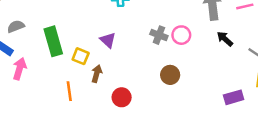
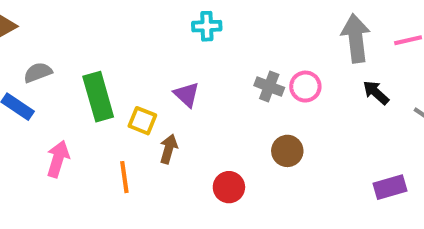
pink arrow: (20, 69) -> (58, 159), moved
red circle: (122, 97) -> (229, 187), moved

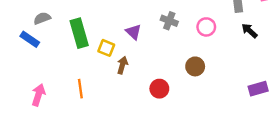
gray cross: (269, 87) -> (169, 21), moved
pink arrow: (58, 159) -> (38, 95), moved
orange line: (124, 177) -> (80, 89), moved

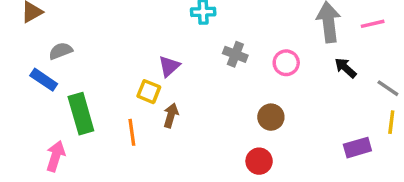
purple triangle: (133, 32) -> (169, 66), moved, turned 35
green rectangle: (79, 33) -> (81, 114), moved
orange line: (80, 89) -> (132, 132), moved
red circle: (159, 89) -> (259, 161), moved

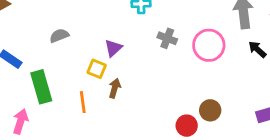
gray semicircle: (61, 51) -> (59, 36), moved
pink circle: (286, 63) -> (209, 45), size x1.5
brown circle: (271, 117) -> (210, 110), moved

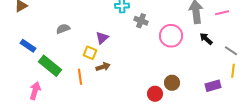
gray cross: (167, 38) -> (141, 21), moved
green rectangle: (41, 87) -> (50, 66), turned -35
brown arrow: (115, 88) -> (103, 67), turned 56

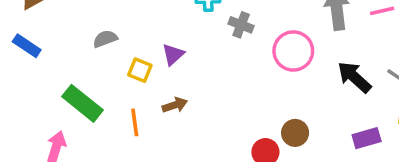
black arrow: (206, 39) -> (354, 77), moved, size x1.5
blue rectangle: (28, 46) -> (27, 46), moved
yellow square: (90, 53) -> (140, 70), moved

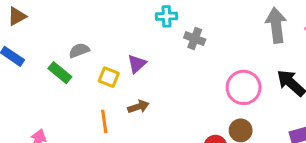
pink circle: (293, 51) -> (244, 87), moved
green rectangle: (82, 103) -> (60, 73), moved, size x0.7

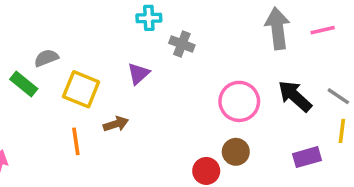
purple triangle: (137, 64) -> (138, 74), moved
yellow square: (109, 77) -> (81, 89), size x1.5

